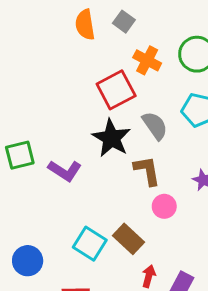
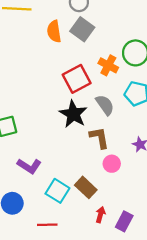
gray square: (124, 22) -> (82, 29), size x1.5
orange cross: (147, 60) -> (108, 65), moved
purple L-shape: (65, 171) -> (29, 166), moved

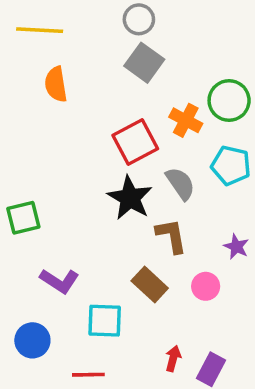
orange semicircle: (54, 31) -> (56, 84), moved
pink circle: (112, 164) -> (206, 286), moved
brown rectangle: (86, 187) -> (150, 284), moved
cyan square: (57, 191) -> (105, 321), turned -30

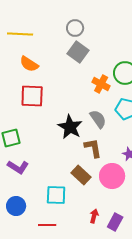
orange semicircle: (56, 84) -> (29, 64), turned -48
red square: (135, 142) -> (32, 96), moved, turned 30
purple L-shape: (60, 281) -> (18, 167), moved
pink circle: (206, 286) -> (112, 176), size x1.6

